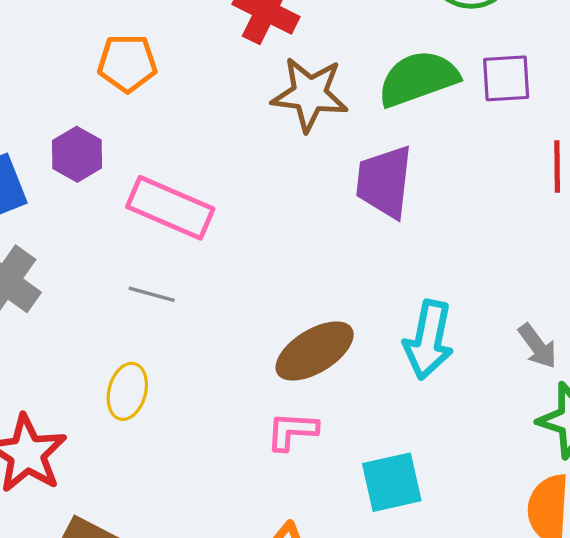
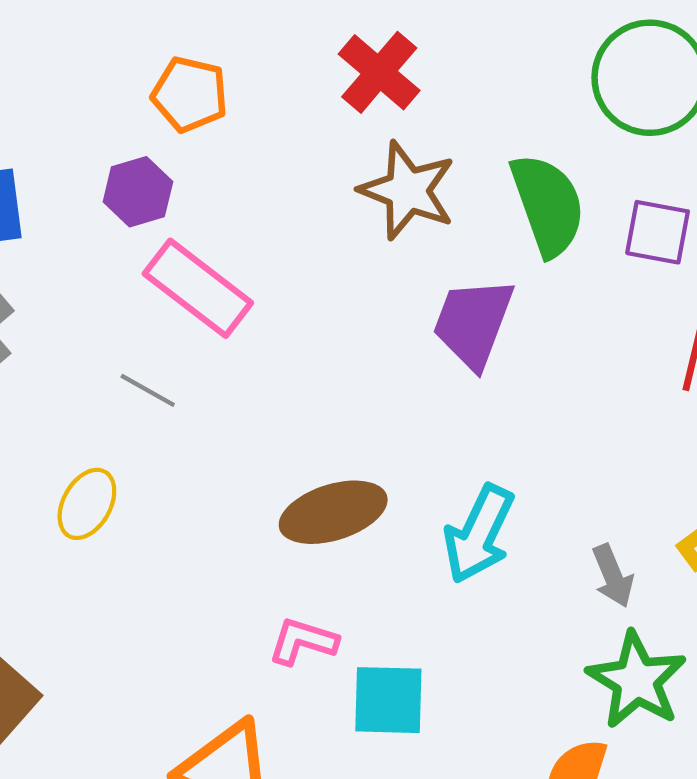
green semicircle: (418, 79) -> (548, 205), turned 76
purple hexagon: (77, 154) -> (138, 192), moved
pink L-shape: (292, 431) -> (303, 641), moved

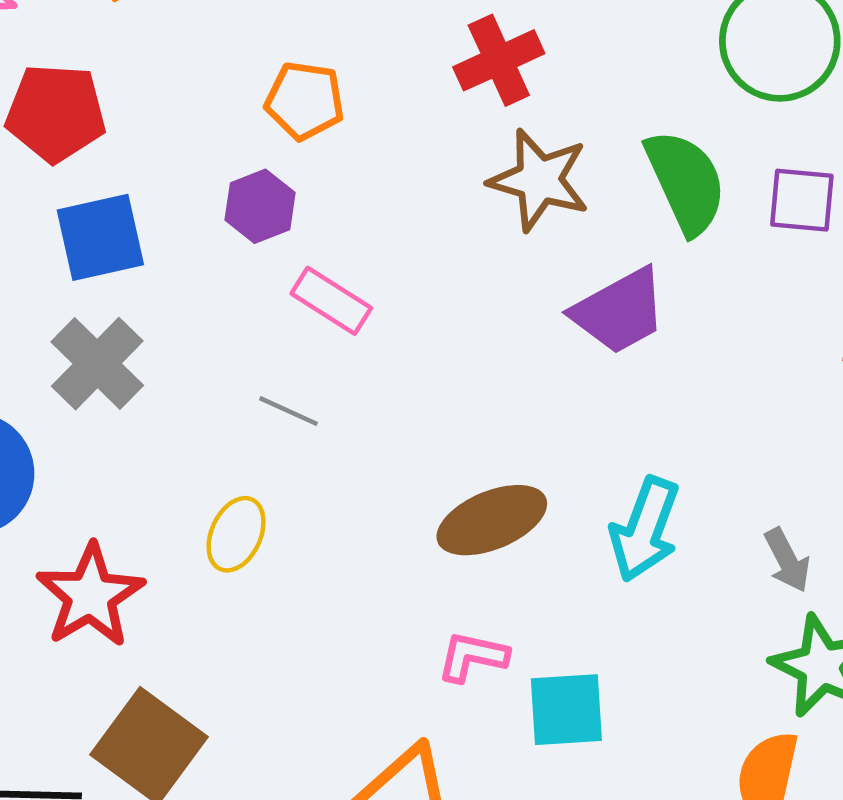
red cross: (379, 72) -> (499, 60), turned 30
pink rectangle: (198, 288) -> (331, 301), size x0.7
purple trapezoid: (473, 323) -> (619, 311), turned -134

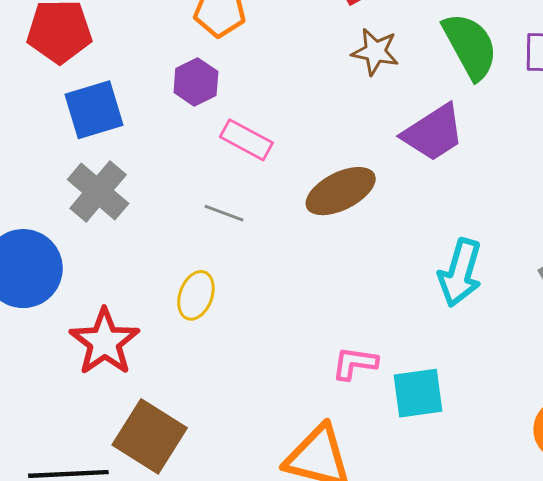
brown star: (539, 180) -> (375, 52), size x0.7
brown ellipse: (492, 520) -> (341, 191), moved

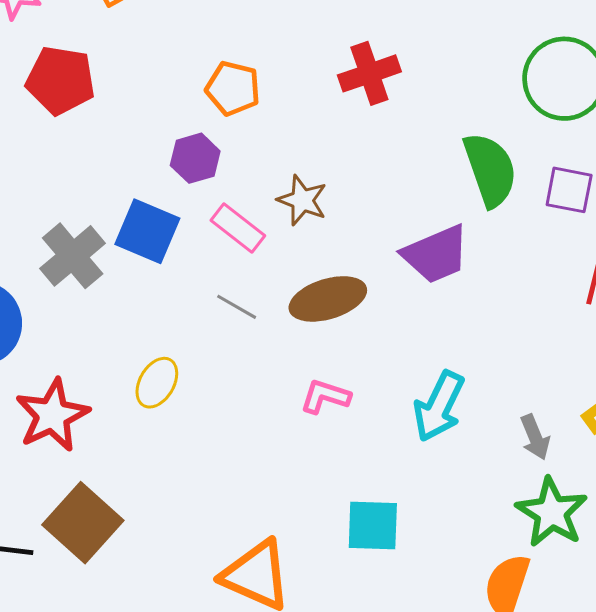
brown star: (375, 52) -> (302, 200), moved
blue square: (94, 110) -> (147, 231), moved, turned 30
gray line: (224, 213) -> (237, 307), moved
pink L-shape: (355, 363) -> (325, 396), moved

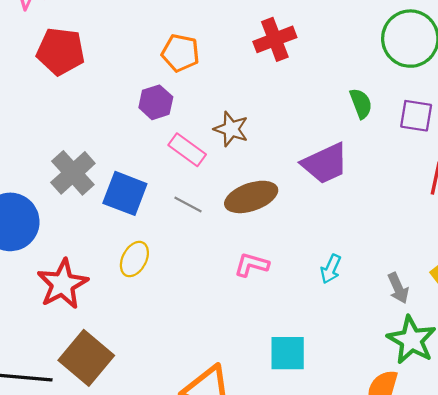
green semicircle: (490, 170) -> (361, 103), size x0.6
blue square: (147, 231) -> (125, 193), moved
cyan arrow: (439, 406) -> (331, 269), size x0.6

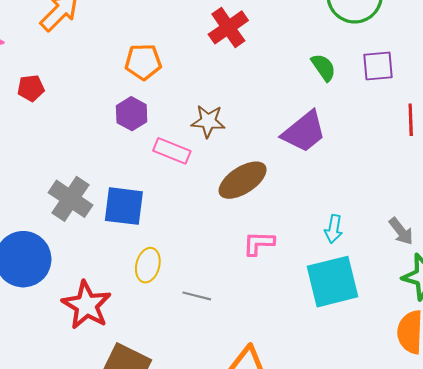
red pentagon: (61, 51) -> (31, 88), size x0.6
gray line: (188, 204) -> (197, 296), moved
cyan square: (288, 353) -> (333, 282), moved, size x1.4

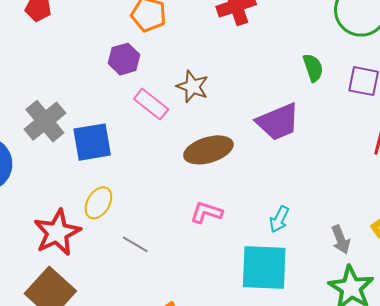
blue square: (124, 206) -> (92, 142), turned -33
red star: (86, 305) -> (57, 233), moved

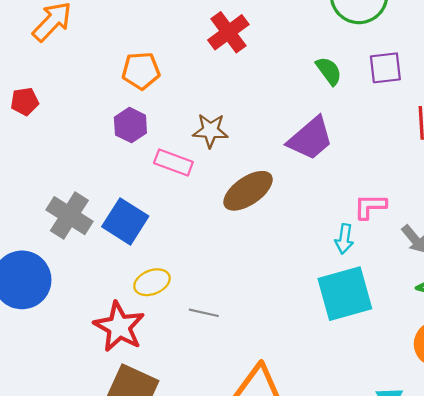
blue square: (92, 142) -> (125, 221), turned -30
yellow ellipse: (98, 203) -> (152, 282), turned 56
pink L-shape: (206, 212) -> (370, 206), moved

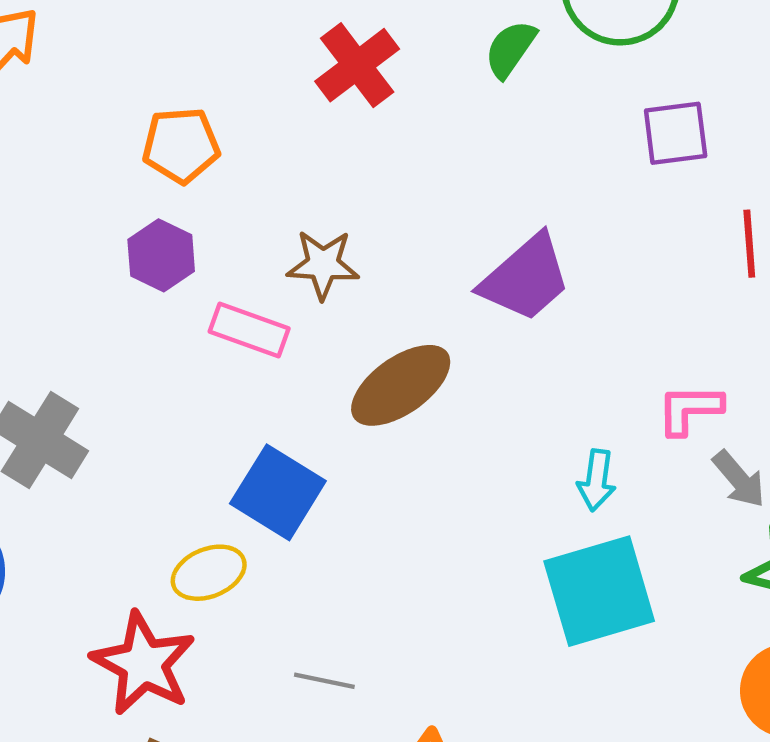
green semicircle: (329, 71) -> (510, 49), moved, turned -108
pink L-shape: (370, 206) -> (690, 409), moved
blue square: (125, 221) -> (278, 492), moved
gray line: (204, 313) -> (324, 681), moved

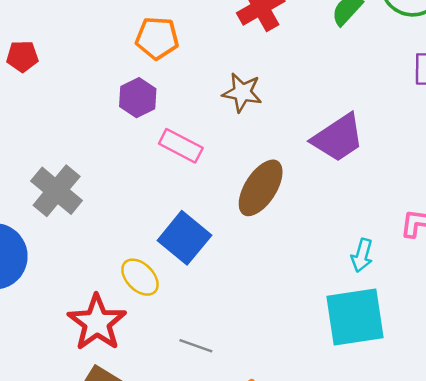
brown star: (323, 264) -> (242, 92), moved
brown ellipse: (401, 385) -> (261, 188), turned -30
yellow ellipse: (209, 573) -> (140, 277), turned 60

